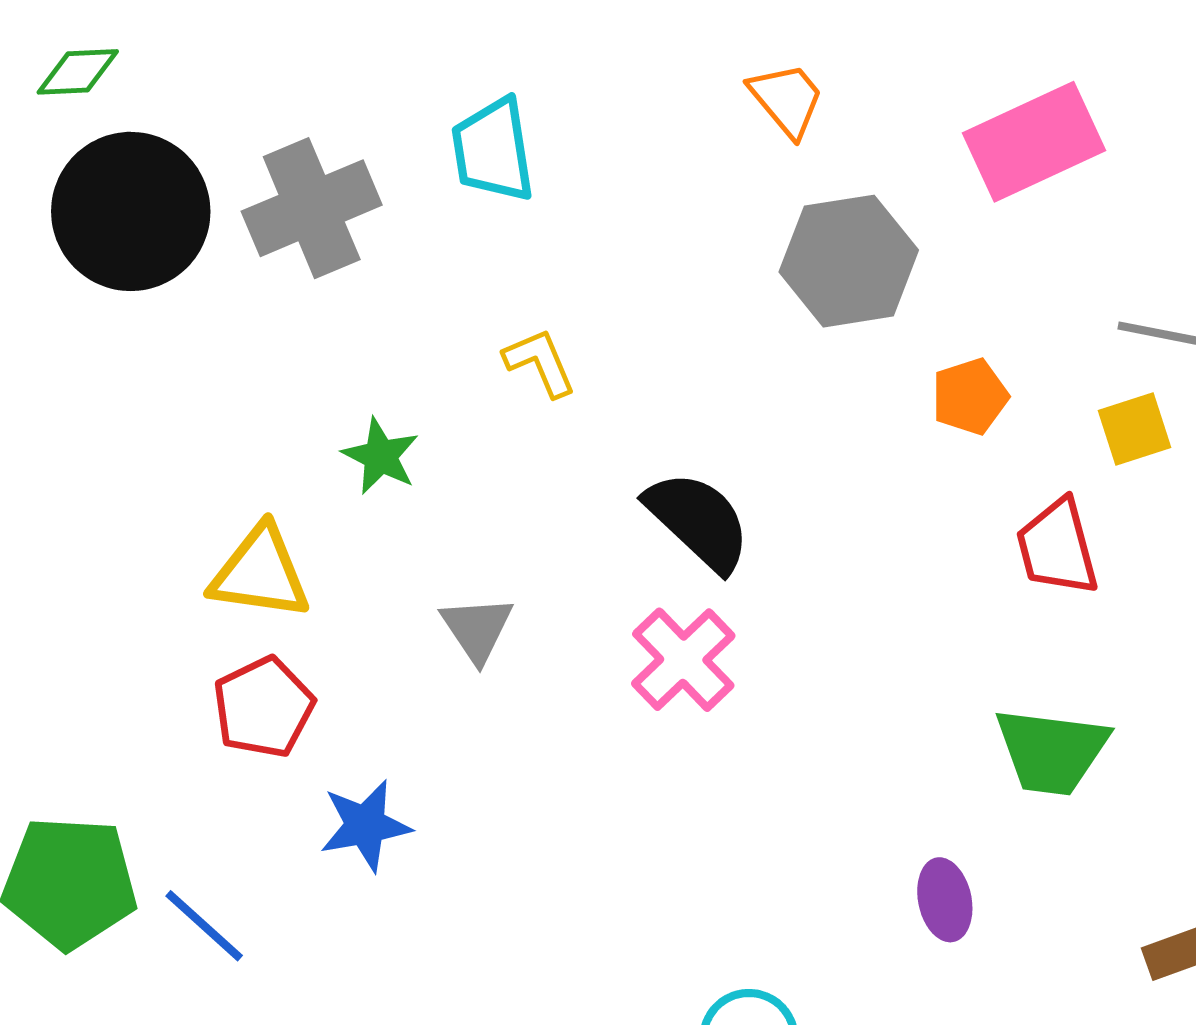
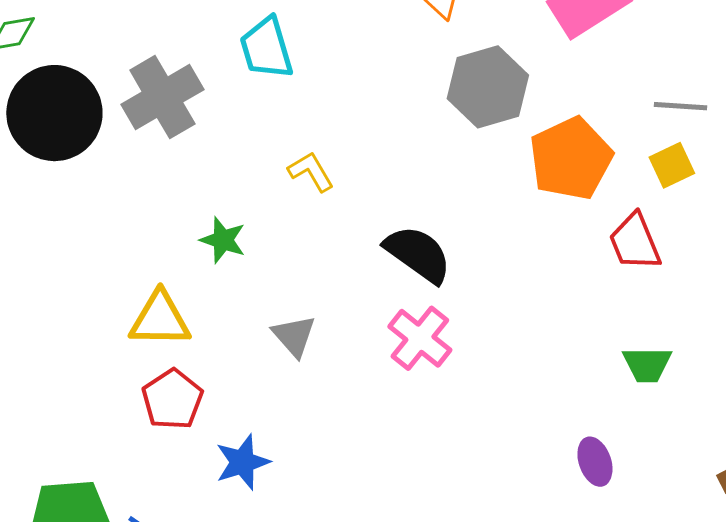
orange pentagon: (970, 396) -> (571, 159), size x1.8
green trapezoid: (1051, 751) -> (647, 364), size x0.7

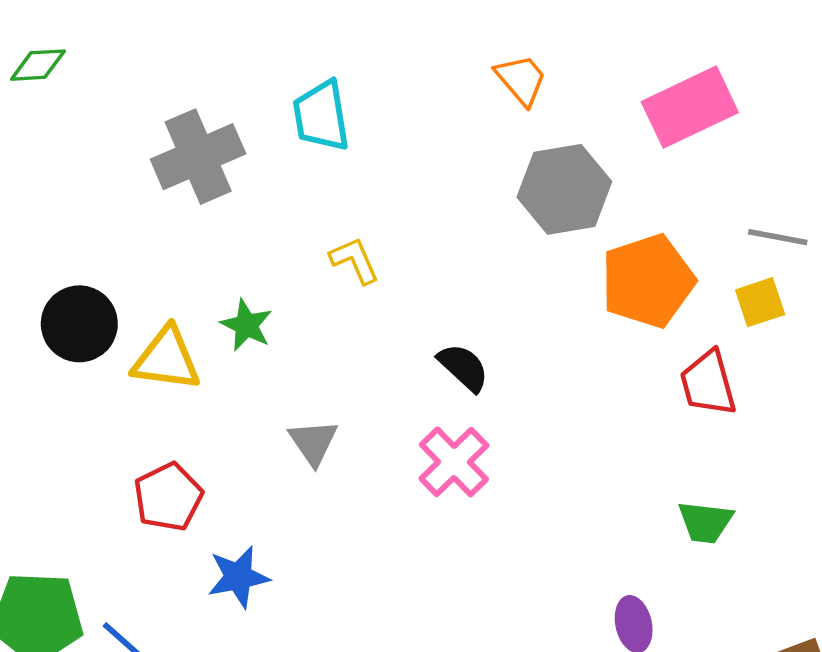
black circle: (54, 113) -> (79, 324), moved, size x0.7
black semicircle: (418, 254) -> (463, 367), size x0.7
yellow triangle: (160, 319) -> (166, 359), moved

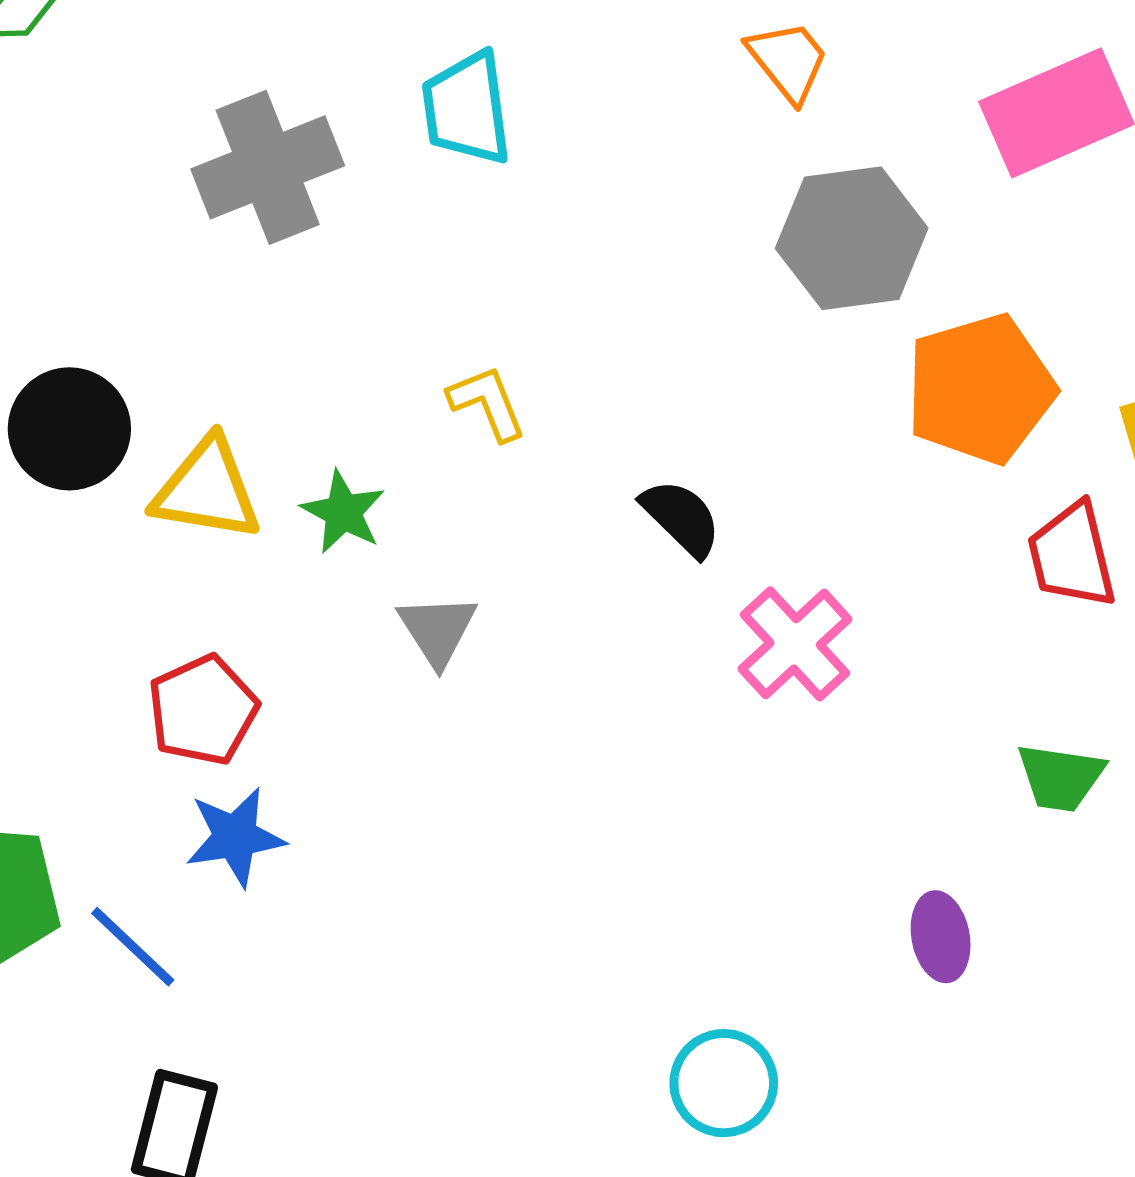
yellow L-shape: (354, 260) -> (487, 403), moved
green star: (246, 325) -> (343, 512), moved
pink cross: (454, 462) -> (795, 644), moved
blue star: (238, 577) -> (235, 837), moved

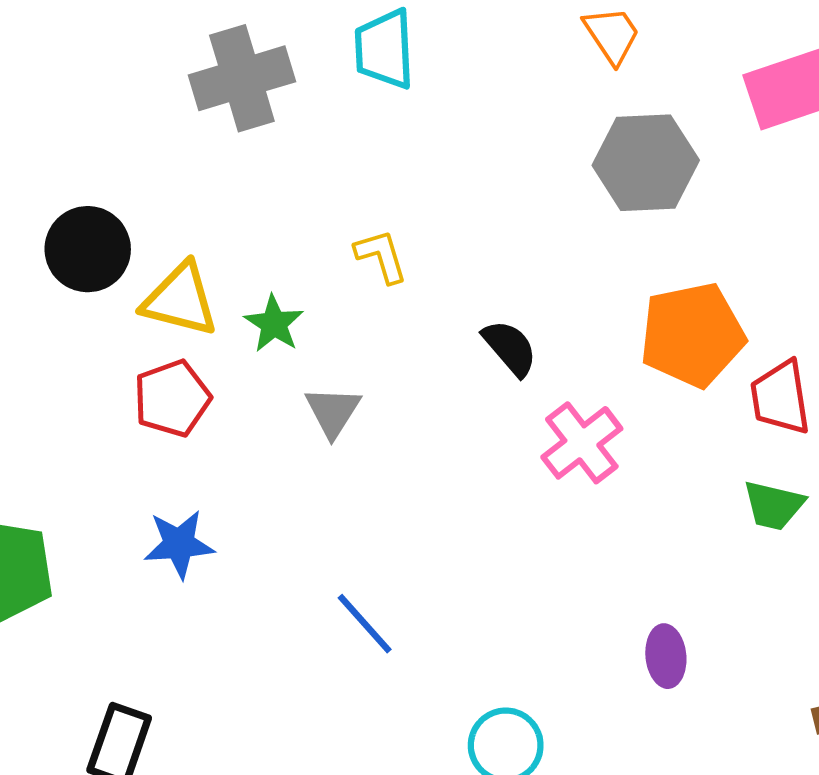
orange pentagon: (980, 389) -> (692, 335), moved
red pentagon: (203, 710) -> (172, 398), moved
green trapezoid: (1060, 777) -> (774, 505), moved
blue line: (133, 947) -> (365, 624), moved

